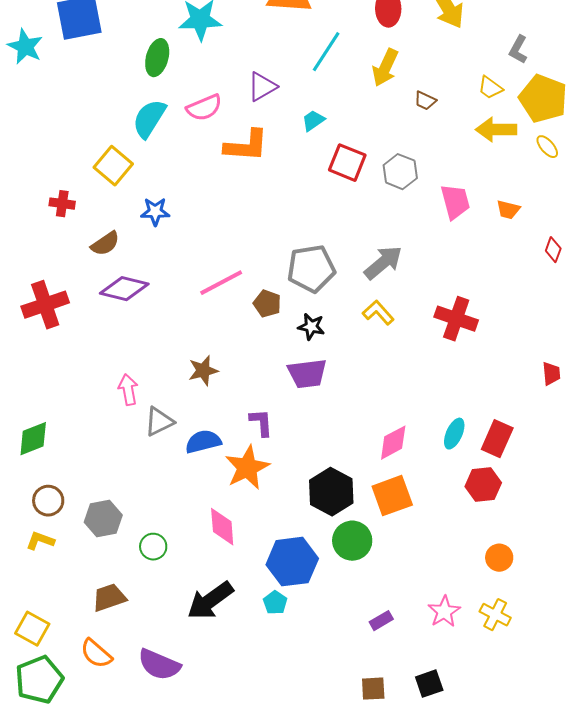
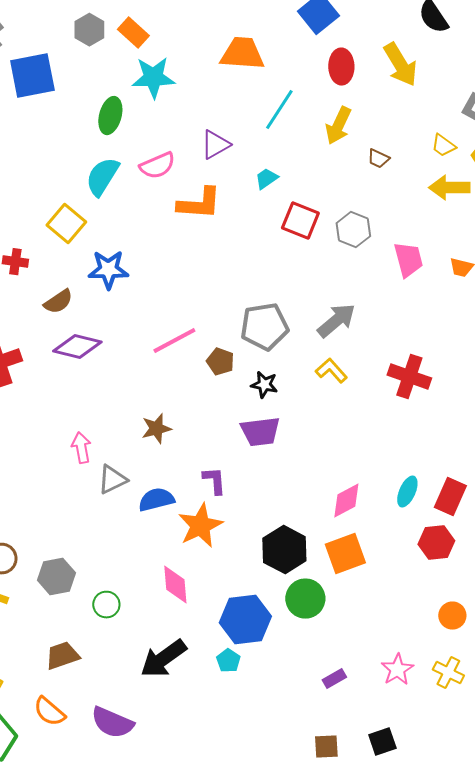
blue star: (155, 212) -> (108, 270), size x1.4

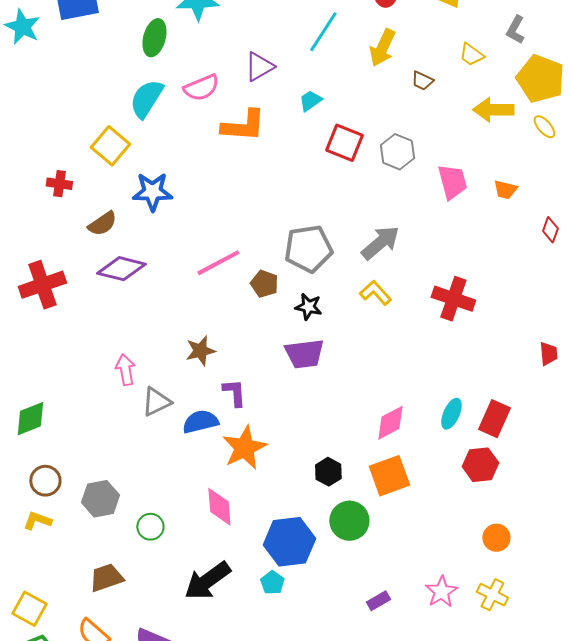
yellow trapezoid: (443, 146) -> (471, 55), moved
purple L-shape: (214, 481) -> (234, 393), moved
black hexagon: (284, 550) -> (328, 472), size x0.6

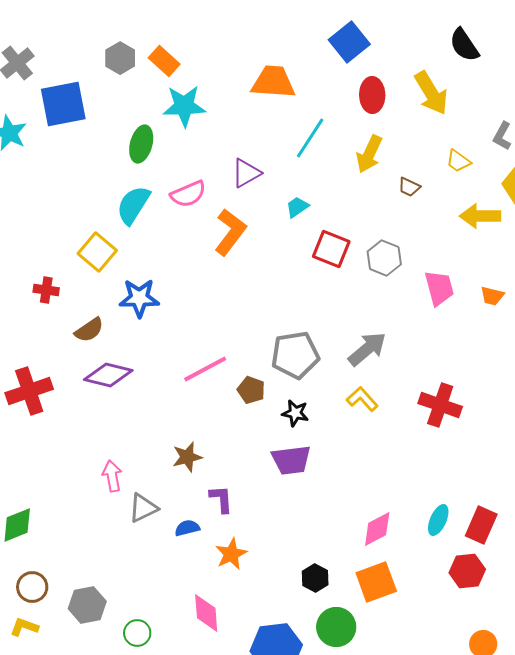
orange L-shape: (243, 126) -> (230, 232), turned -57
blue semicircle: (200, 422) -> (187, 528), size x0.7
orange star: (244, 448) -> (231, 554), size x0.7

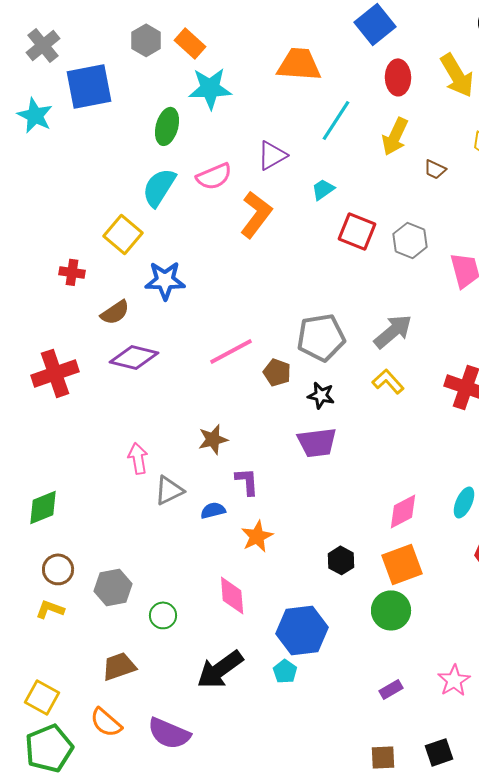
green circle: (336, 627) -> (391, 610), moved

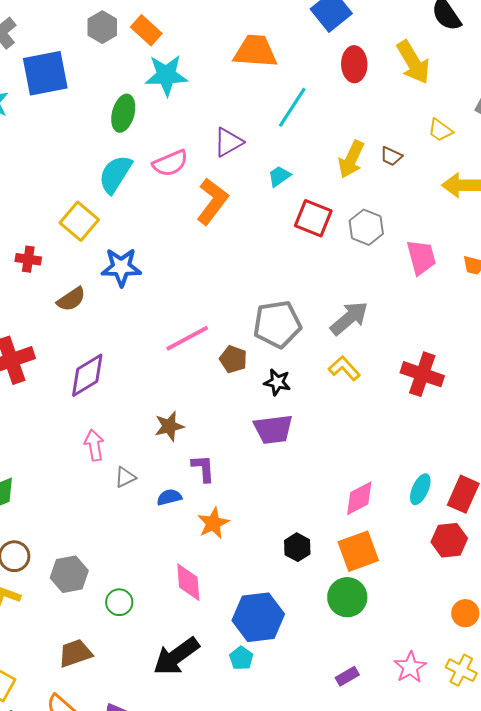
yellow arrow: (395, 136) -> (351, 159), moved
purple diamond: (134, 357) -> (87, 375), moved, turned -45
gray triangle: (169, 490) -> (125, 477), size x0.7

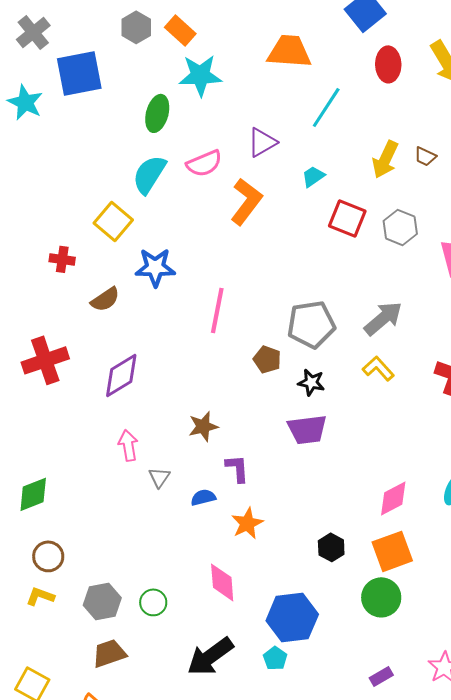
pink line: (187, 338) -> (217, 310), moved, turned -51
gray triangle: (125, 477) -> (159, 477), turned -30
gray hexagon: (69, 574) -> (102, 601), moved

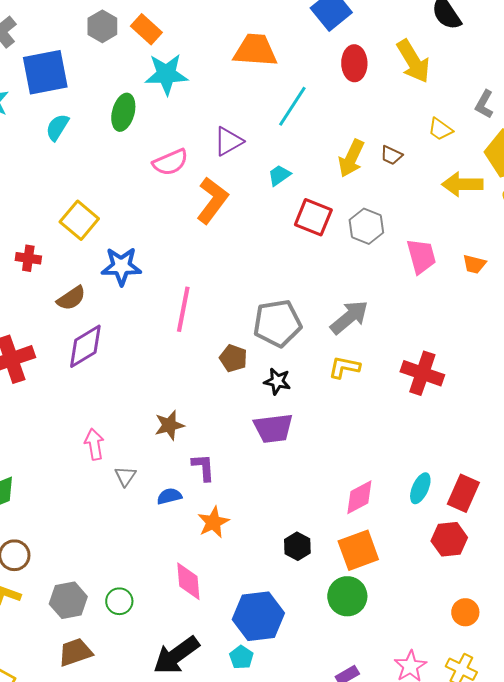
cyan semicircle: (149, 174) -> (57, 127), moved, size x0.7
yellow L-shape: (378, 368) -> (344, 367), turned -36
purple diamond: (121, 375) -> (85, 346), moved

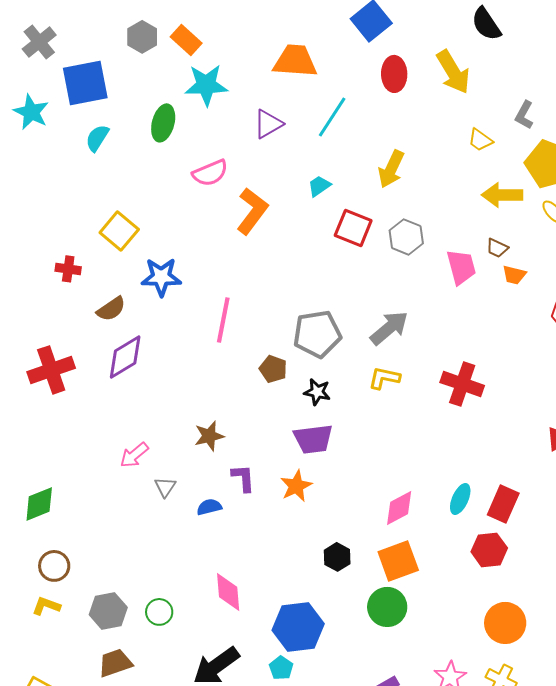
purple triangle: (228, 141) -> (268, 124), moved
brown trapezoid: (391, 155) -> (497, 248), moved
pink arrow: (94, 444) -> (134, 455), turned -120
orange star: (213, 522) -> (296, 486), moved
orange circle: (465, 612) -> (505, 623), size x1.5

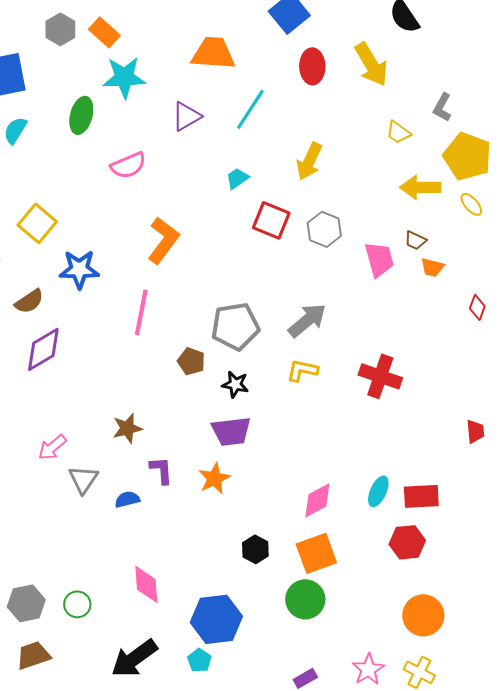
orange L-shape: (252, 211) -> (163, 240), moved
gray triangle: (165, 487) -> (83, 479), size x1.4
red rectangle: (503, 504) -> (421, 496), turned 63

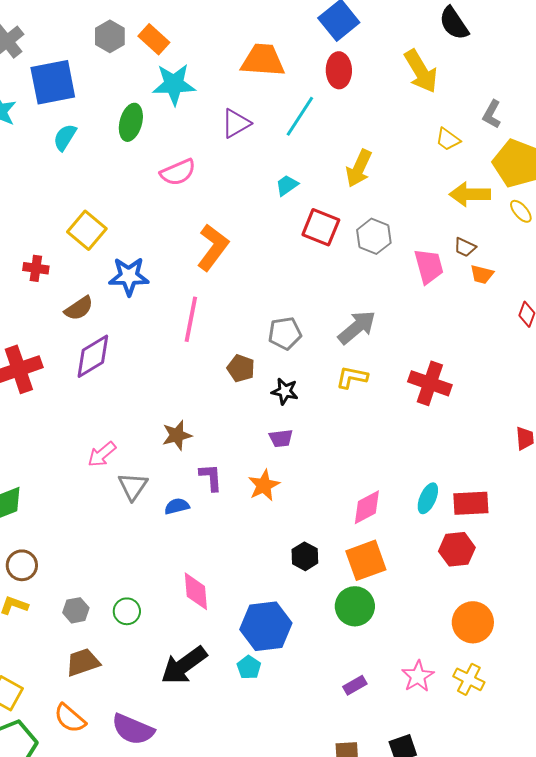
red ellipse: (312, 66) -> (339, 70), moved
gray pentagon: (235, 326) -> (285, 333), size x0.7
purple trapezoid: (231, 431) -> (281, 438), size x0.6
gray hexagon: (26, 603) -> (76, 610), size x0.7

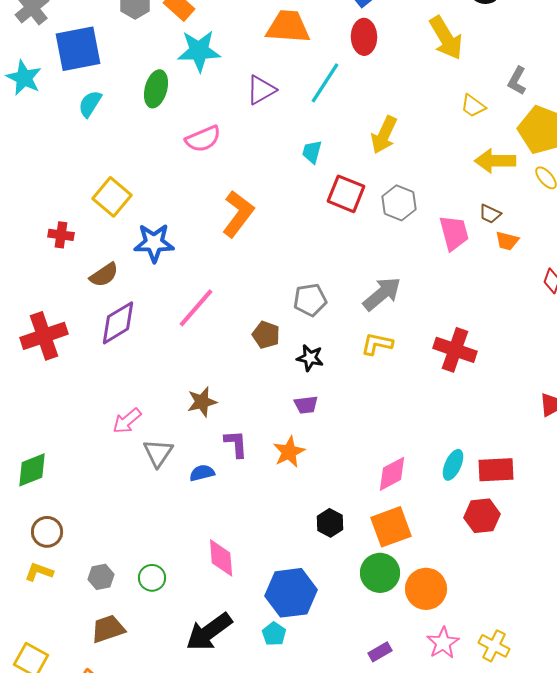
cyan trapezoid: (287, 185) -> (312, 152), turned -40
pink line: (191, 319) -> (196, 308), moved, turned 30
orange circle: (473, 622) -> (426, 589), moved

